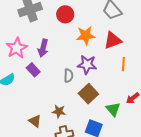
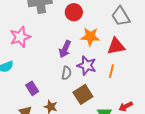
purple arrow: (43, 48) -> (65, 49), moved
orange line: (123, 64) -> (111, 71), moved
purple rectangle: (33, 70) -> (32, 88), moved

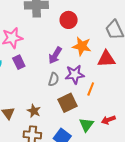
purple star: (87, 66) -> (75, 74), turned -30
orange line: (111, 71) -> (91, 89), moved
purple rectangle: (32, 88) -> (19, 62), moved

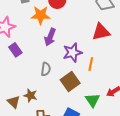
orange star: (82, 46) -> (41, 15), moved
gray semicircle: (54, 79) -> (46, 69), moved
brown star: (34, 111) -> (30, 95), moved

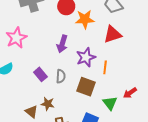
orange star: (41, 15) -> (85, 19), moved
purple rectangle: (15, 50) -> (40, 74), moved
brown square: (70, 82) -> (86, 87), turned -30

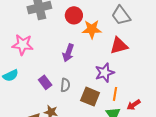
pink star: (16, 38) -> (23, 45), turned 30
purple star: (86, 57) -> (105, 73), moved
orange line: (105, 67) -> (115, 94), moved

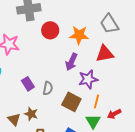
red circle: (74, 15) -> (50, 30), moved
purple arrow: (68, 53) -> (71, 62), moved

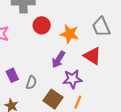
red triangle: (105, 54) -> (92, 56), turned 36

